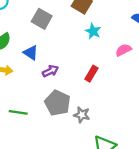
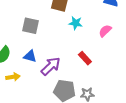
purple arrow: (50, 71) -> (51, 66), size x1.5
red rectangle: (91, 74) -> (85, 58), turned -56

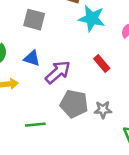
cyan star: (76, 23) -> (92, 18), size x1.5

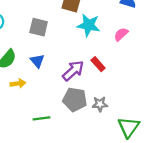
blue triangle: (32, 58) -> (37, 61), turned 32
purple arrow: (58, 72) -> (73, 71), moved

